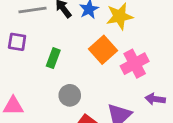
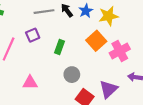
purple square: (17, 42) -> (33, 35), turned -32

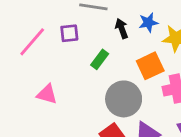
black arrow: (67, 10) -> (122, 28), moved
gray circle: (72, 75) -> (124, 99), moved, size x1.6

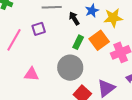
green rectangle: (100, 59) -> (78, 42), moved
gray circle: (124, 99) -> (70, 68), moved

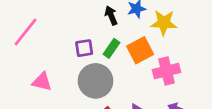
purple square: (39, 29) -> (84, 48), moved

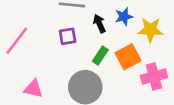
purple square: (84, 48) -> (68, 36), moved

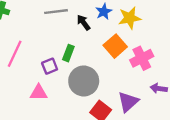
purple square: (68, 36) -> (50, 66), moved
green rectangle: (100, 55) -> (68, 53), moved

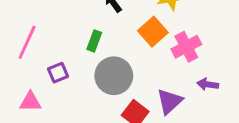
purple square: (50, 66) -> (58, 73), moved
pink triangle: (39, 93) -> (30, 102), moved

